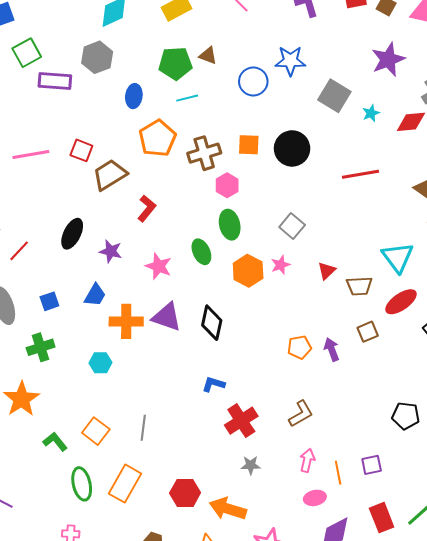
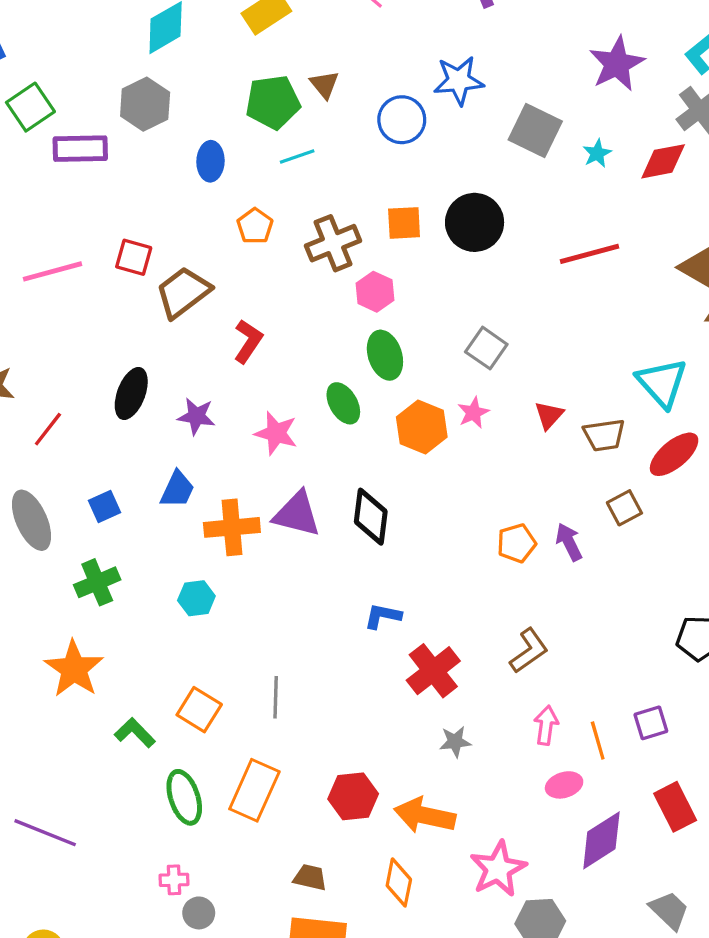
brown triangle: (208, 56) -> (324, 85), turned 36
orange pentagon: (157, 138) -> (255, 226), size x0.6

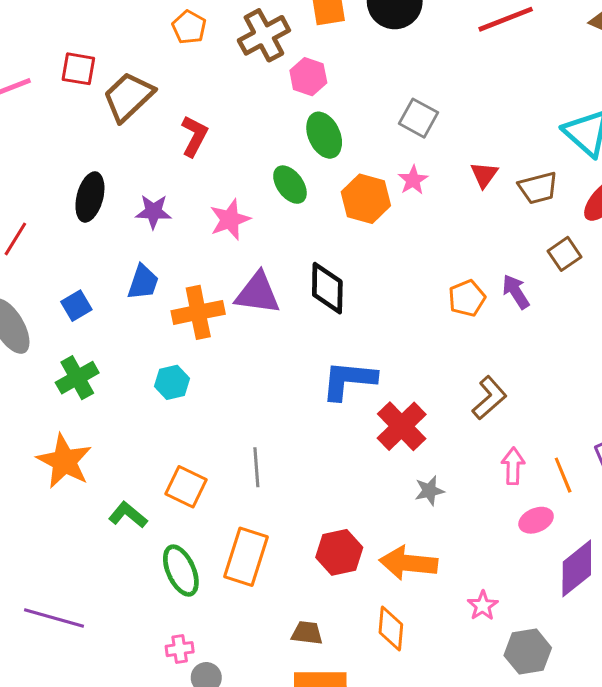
pink star: (276, 433) -> (230, 219), turned -30
blue L-shape: (383, 616) -> (349, 380), size x1.6
pink star: (498, 869) -> (483, 606), size x0.6

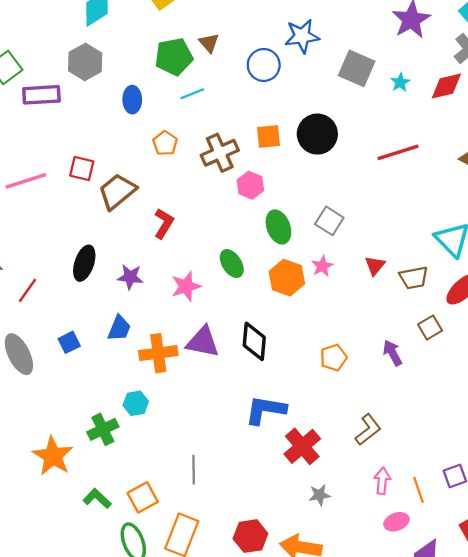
green ellipse: (324, 135) -> (278, 227), moved
orange pentagon: (467, 298) -> (334, 358), moved
green cross: (77, 378) -> (103, 429), moved
orange square: (186, 487) -> (143, 497), moved, turned 32

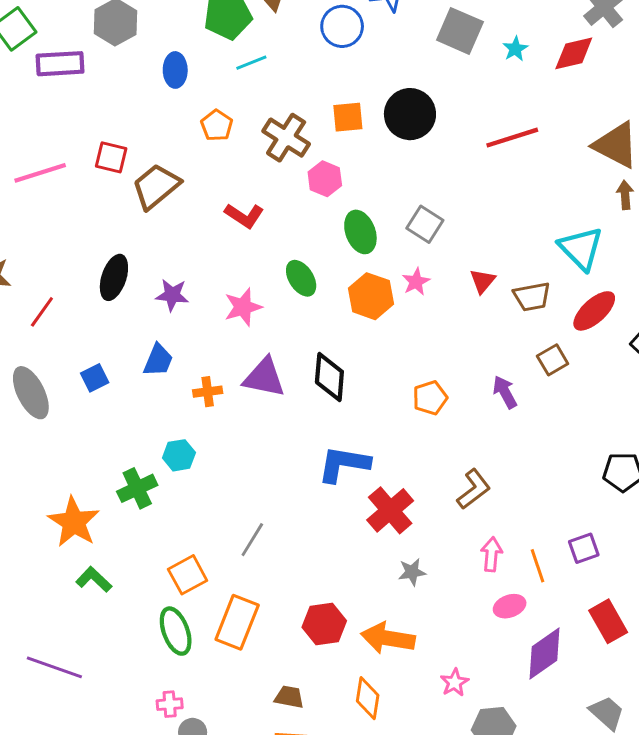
brown cross: (220, 153) -> (286, 138), turned -33
red L-shape: (164, 223) -> (244, 216), moved, turned 92
orange cross: (158, 353) -> (208, 392), size x0.6
gray line: (194, 470) -> (252, 540), turned 32
green L-shape: (97, 499) -> (94, 579), moved

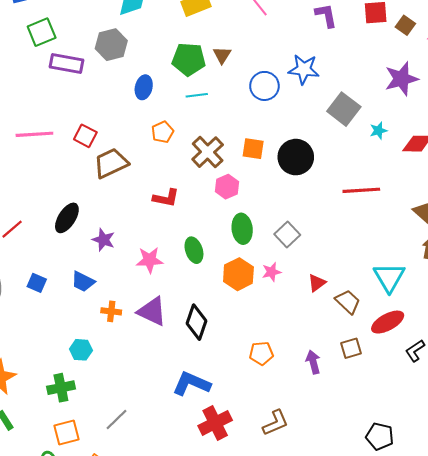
red L-shape: (244, 216) -> (166, 198), turned -36
brown trapezoid: (532, 297) -> (348, 302), turned -140
blue trapezoid: (158, 360) -> (83, 282), turned 80
blue square: (95, 378) -> (37, 283), turned 36
green cross: (137, 488) -> (61, 388), moved

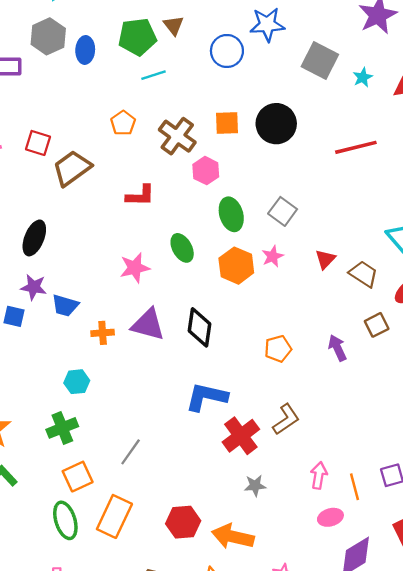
blue ellipse: (144, 87) -> (85, 50), moved
purple star: (104, 240) -> (34, 287), moved
brown L-shape: (275, 423) -> (286, 419), moved

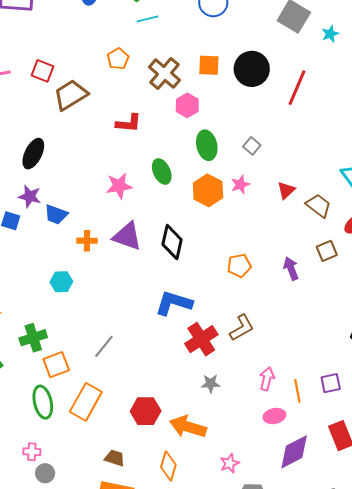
red line: (356, 147) -> (297, 88), moved, turned -57
gray square: (283, 211) -> (252, 146), size x0.7
green cross: (62, 428) -> (33, 338), moved

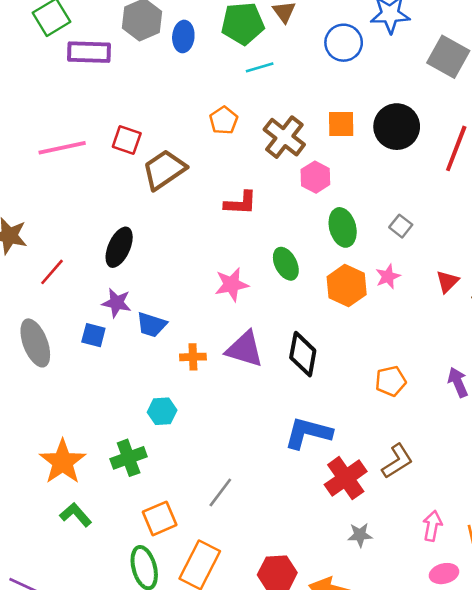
green cross: (33, 338) -> (129, 458), moved

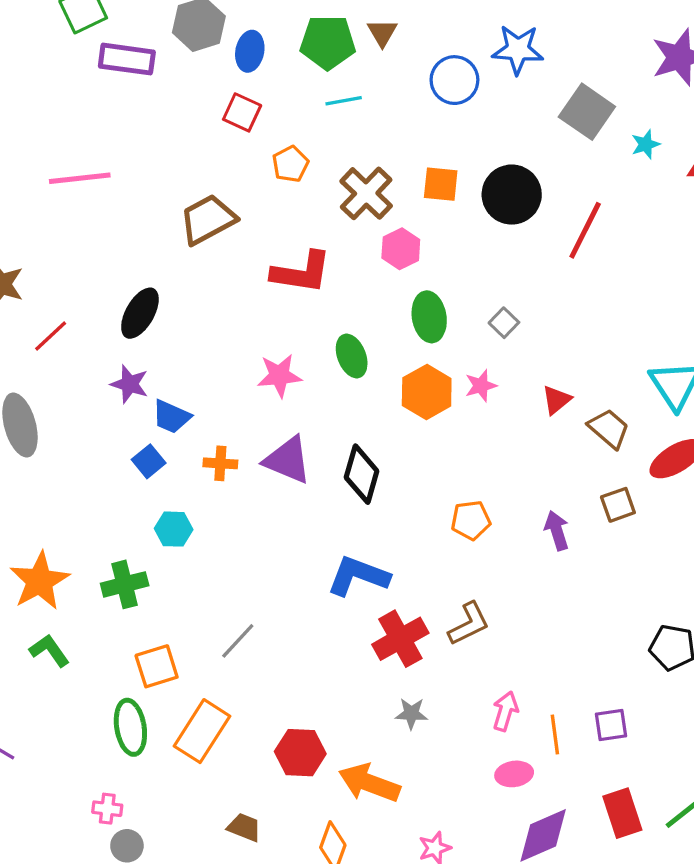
red square: (127, 140) -> (242, 112), moved
red L-shape: (240, 203) -> (301, 272), size x1.4
blue square: (93, 335) -> (149, 461), moved, turned 30

